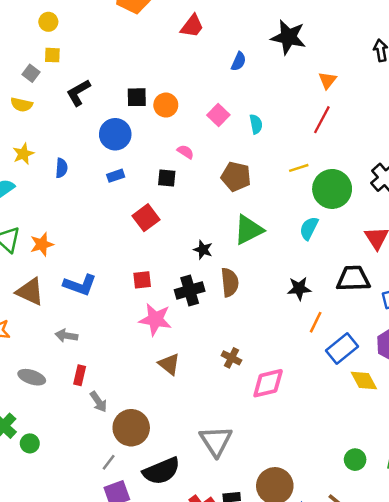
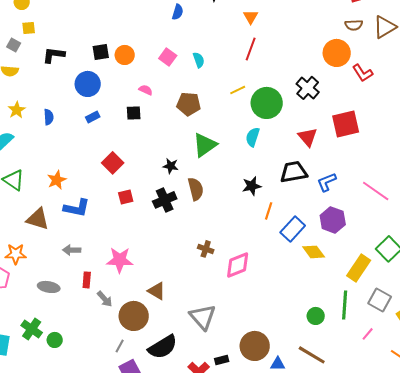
black L-shape: (78, 93) -> (54, 55), turned 45
red square: (146, 218) -> (113, 163), moved
orange star: (42, 244) -> (57, 180), moved
pink star: (155, 319) -> (120, 260), moved
brown triangle: (169, 364) -> (157, 291), moved

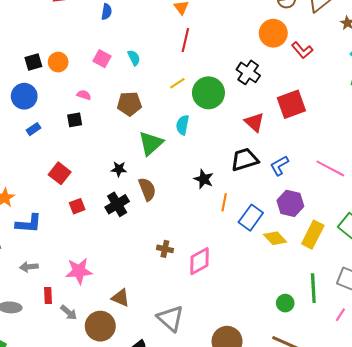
cyan semicircle: (253, 137) -> (183, 125), moved
black star: (252, 186) -> (204, 179), turned -30
yellow rectangle: (359, 268) -> (313, 235), moved

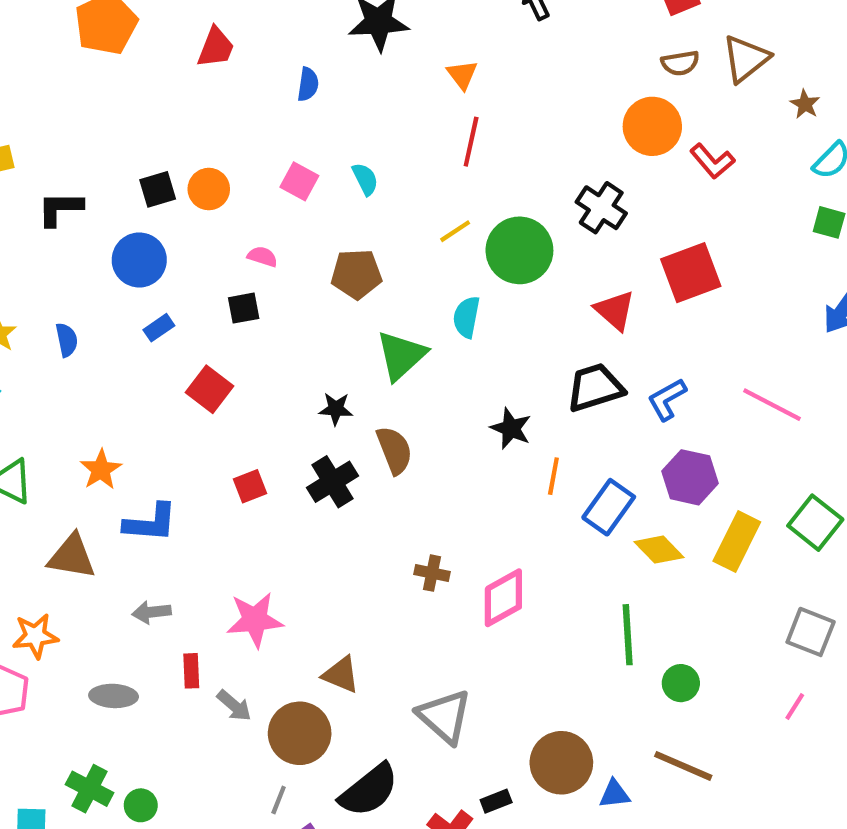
red square: (60, 173) -> (210, 389), moved
green line: (313, 288) -> (628, 635), moved

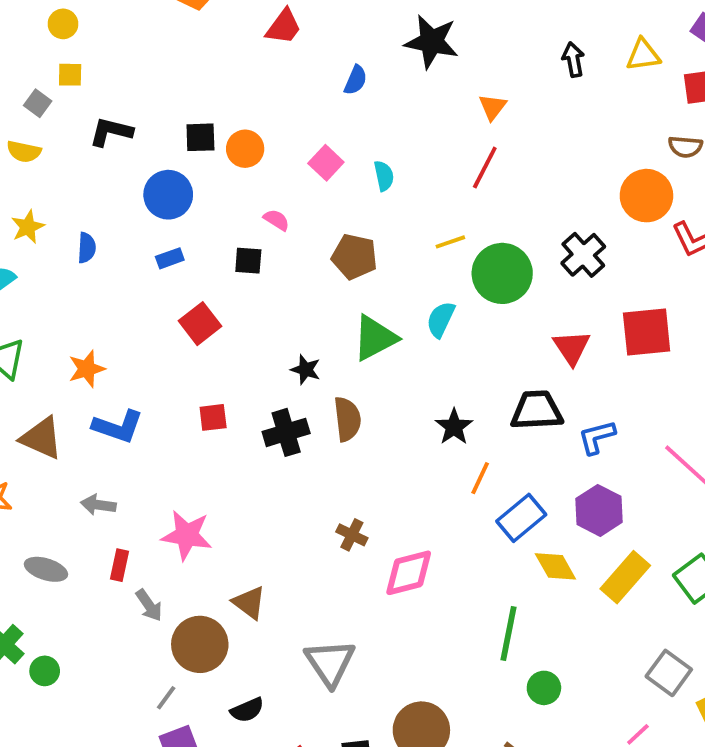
black semicircle: (369, 790) -> (247, 710), size x0.6

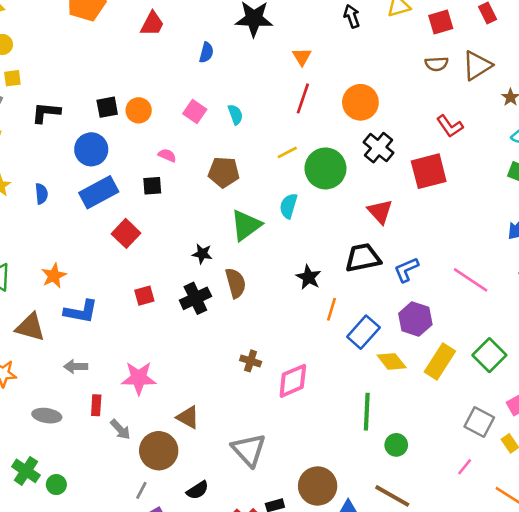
orange circle: (646, 196) -> (360, 102), moved
blue rectangle: (170, 258) -> (99, 192), size x2.0
red square: (647, 332) -> (429, 171), moved

